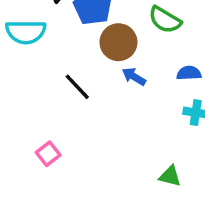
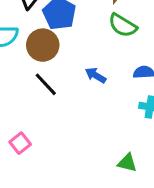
brown circle: (118, 42) -> (43, 45), moved

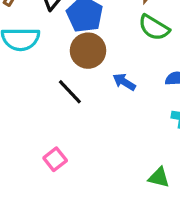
brown circle: (43, 45) -> (88, 51), moved
pink square: (20, 143) -> (55, 159), moved

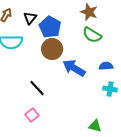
blue arrow: (124, 82) -> (74, 68), size x1.6
black line: (70, 92) -> (37, 88), moved

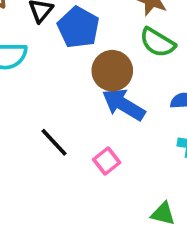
brown circle: (52, 49) -> (112, 71), moved
pink square: (32, 115) -> (107, 161), moved

